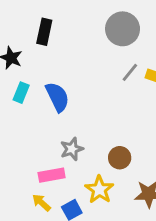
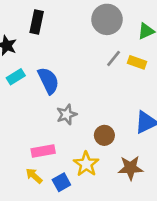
cyan rectangle: (21, 93) -> (16, 77), turned 36
gray star: (72, 149) -> (67, 115), moved

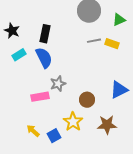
black rectangle: (37, 22) -> (45, 34), moved
gray line: (114, 58) -> (94, 41), turned 40
pink rectangle: (43, 151) -> (40, 97), moved

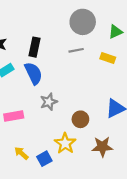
gray line: (94, 41) -> (76, 50), moved
pink rectangle: (40, 97) -> (14, 116), moved

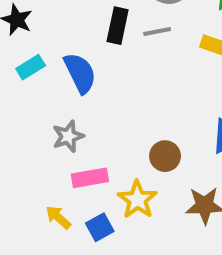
black rectangle: (35, 47) -> (118, 26), moved
gray star: (49, 102) -> (68, 136), moved
pink rectangle: (14, 116) -> (90, 178), moved

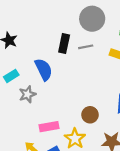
cyan rectangle: (31, 67) -> (11, 76), moved
gray star: (68, 136) -> (27, 94), moved

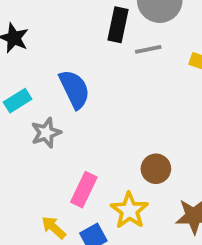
black rectangle: (64, 44) -> (118, 25), moved
pink rectangle: (49, 127) -> (84, 190), turned -54

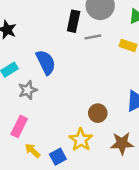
pink rectangle: (84, 190) -> (19, 126), moved

